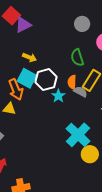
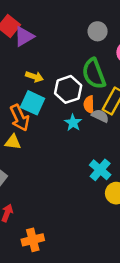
green semicircle: (77, 58) -> (94, 74), size x1.4
white hexagon: (46, 80) -> (68, 89), moved
cyan cross: (78, 135) -> (100, 170), size x0.7

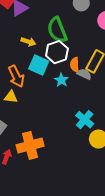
green semicircle: (94, 74) -> (57, 30), moved
cyan square: (33, 103) -> (39, 65), moved
orange cross: (33, 240) -> (30, 145), moved, size x1.4

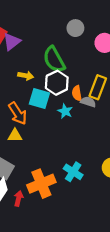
cyan cross: (85, 120) -> (73, 172), moved

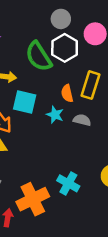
white hexagon: (57, 83) -> (65, 48), moved
gray semicircle: (88, 102) -> (82, 120), moved

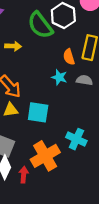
cyan square: (25, 102) -> (38, 112), moved

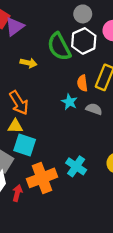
cyan square: (38, 112) -> (25, 145), moved

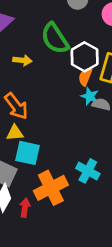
white hexagon: (84, 41) -> (85, 57), moved
orange semicircle: (82, 83) -> (85, 77), turned 35
cyan star: (69, 102) -> (90, 96), moved

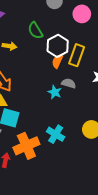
green semicircle: (55, 39) -> (35, 30), size x0.7
cyan star: (90, 96) -> (55, 92), moved

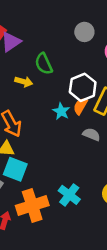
green semicircle: (35, 30) -> (44, 64), moved
cyan star: (55, 92) -> (61, 111), moved

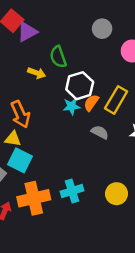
white hexagon: (83, 87) -> (80, 86), moved
cyan star: (61, 111) -> (72, 106), turned 30
cyan cross: (69, 195) -> (72, 191), turned 30

